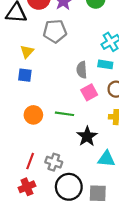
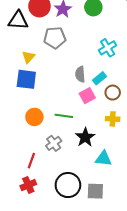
cyan rectangle: (105, 64) -> (99, 78), moved, turned -48
blue square: (25, 75) -> (26, 79), size x1.5
gray cross: (54, 162) -> (54, 143), moved, turned 35

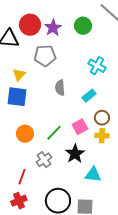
cyan cross: (108, 48) -> (97, 66), turned -30
gray semicircle: (80, 74) -> (60, 88), moved
brown circle: (113, 93) -> (102, 118), moved
pink square: (87, 96) -> (80, 127), moved
green line: (64, 116) -> (54, 133), turned -54

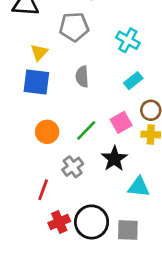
cyan cross: (97, 66) -> (128, 40), moved
gray semicircle: (60, 88) -> (82, 77), moved
red cross: (19, 201) -> (59, 222), moved

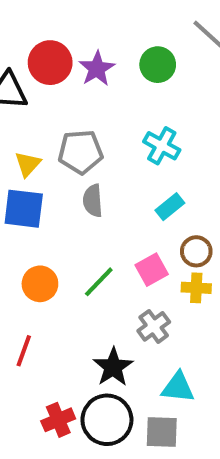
gray pentagon: (74, 27) -> (81, 152), moved
black star: (114, 159) -> (113, 367), moved
gray cross: (73, 167) -> (154, 326), moved
cyan triangle: (139, 187) -> (178, 387), moved
red line: (43, 190) -> (24, 351), moved

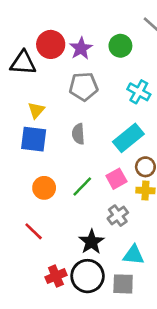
cyan cross: (162, 146) -> (139, 92), moved
gray pentagon: (81, 152) -> (84, 87), moved
cyan rectangle: (170, 207) -> (128, 138), size x1.6
red line: (24, 351) -> (34, 231), turned -66

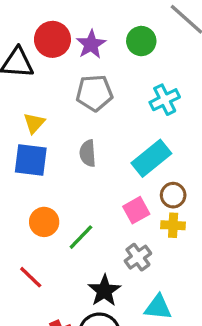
cyan cross: (139, 92) -> (165, 100), turned 35
green line: (82, 187) -> (81, 237), moved

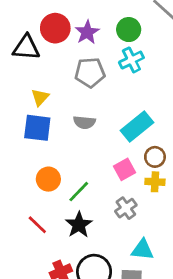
cyan cross: (165, 100) -> (131, 60), moved
gray semicircle: (88, 153) -> (84, 122), turned -80
black star: (104, 291) -> (79, 225), moved

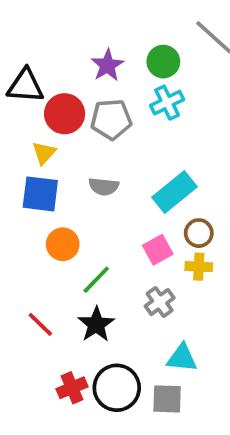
red circle: (55, 28) -> (65, 114), moved
orange circle: (48, 179) -> (63, 244), moved

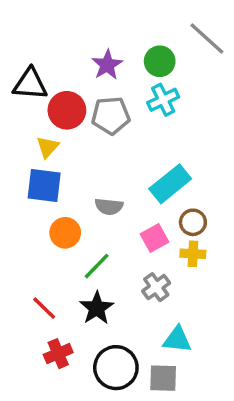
gray semicircle: (104, 186) -> (109, 207), moved
red cross: (72, 388) -> (58, 354), moved

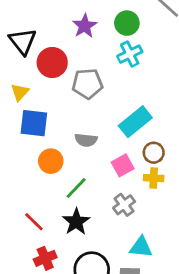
black triangle: (30, 84) -> (23, 41), turned 48
gray pentagon: (111, 116) -> (87, 84), moved
yellow triangle: (48, 147) -> (20, 92), moved

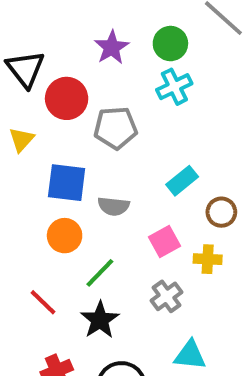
cyan rectangle: (135, 122) -> (182, 181), size x0.7
blue square: (34, 123) -> (67, 183), moved
brown circle: (154, 153) -> (221, 212), moved
red line: (34, 222) -> (43, 302), moved

